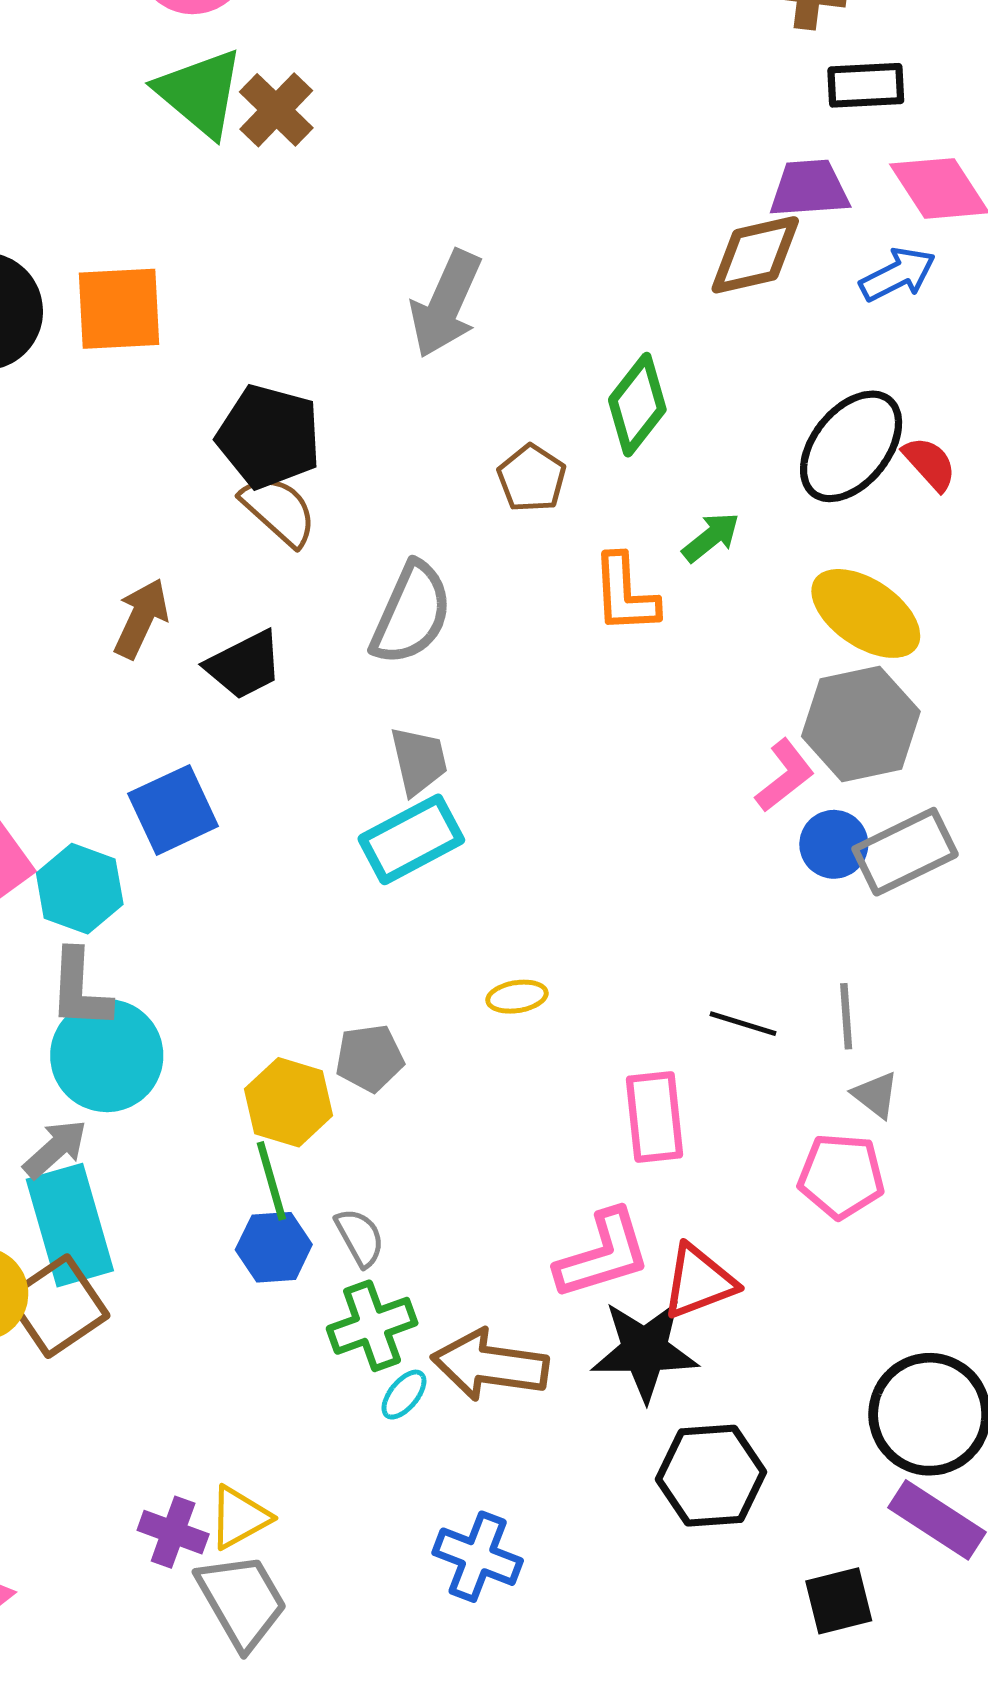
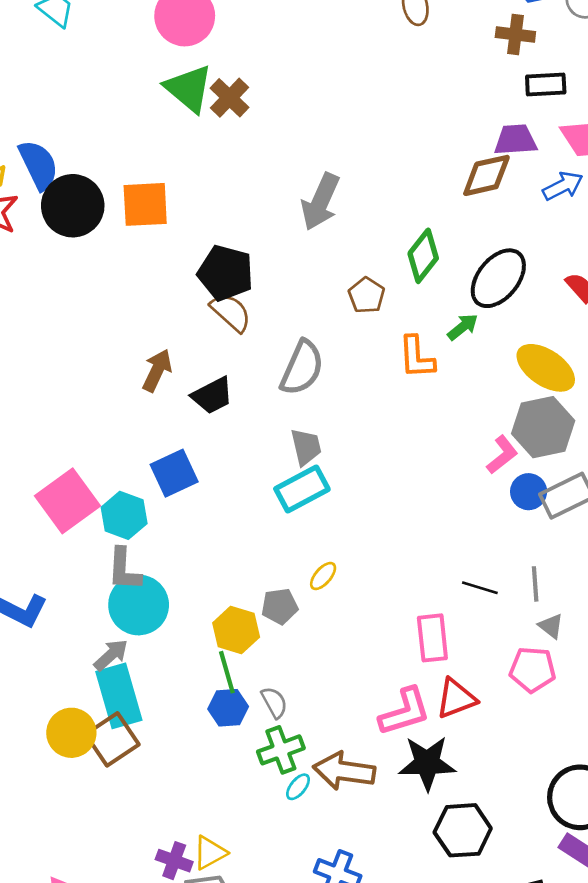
black ellipse: (851, 446) -> (498, 278), moved
yellow ellipse: (517, 997) -> (323, 576), moved, turned -40
red triangle: (699, 1282) -> (456, 699), moved

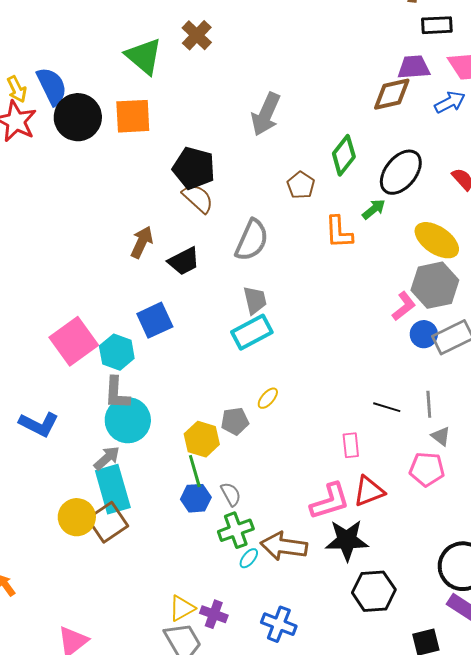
green triangle: (189, 88) -> (144, 56), moved
pink rectangle: (432, 638) -> (351, 445), size x0.7
purple cross: (174, 861) -> (214, 614), moved

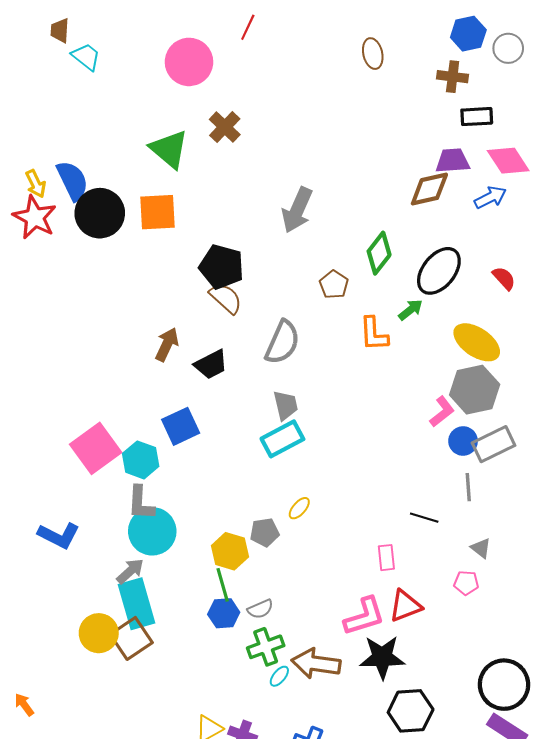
gray line: (429, 404) -> (468, 487), moved
pink pentagon: (427, 469) -> (466, 583), size x0.7
gray semicircle: (231, 494) -> (260, 609), turned 95

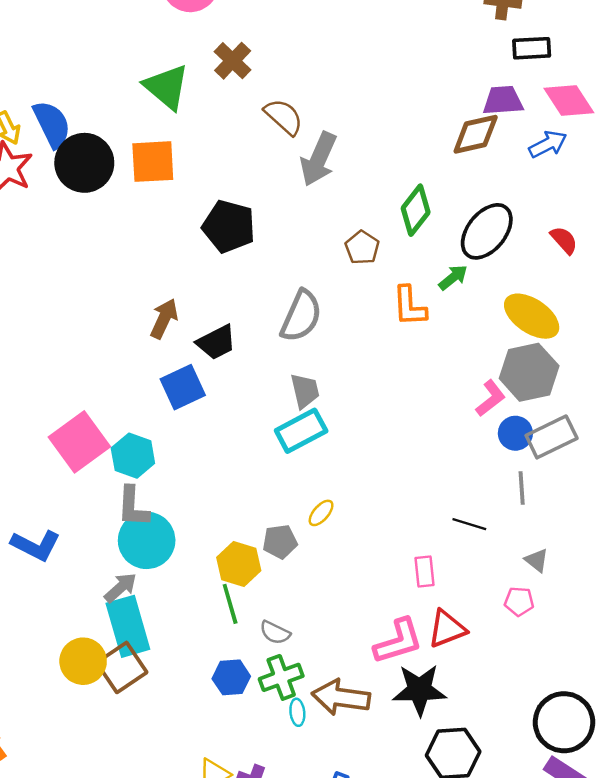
brown semicircle: (226, 298) -> (284, 117), moved
blue square: (181, 426) -> (183, 387), moved
gray semicircle: (260, 609) -> (275, 633), turned 50
blue hexagon: (224, 613) -> (231, 677), moved
cyan ellipse: (279, 676) -> (297, 712), turned -45

